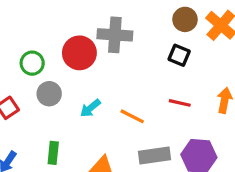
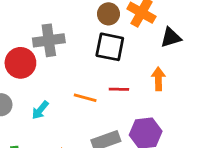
black square: (179, 55) -> (110, 47), size x1.5
orange line: (132, 116) -> (85, 98), moved

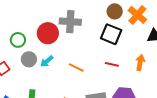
orange line: (85, 98) -> (76, 68), moved
cyan arrow: (40, 110) -> (47, 61), moved

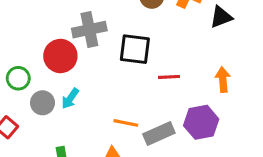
black square: (111, 34) -> (135, 49), moved
orange arrow: (140, 63) -> (223, 80), moved
orange line: (76, 68) -> (126, 123), moved

